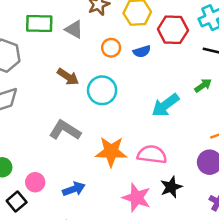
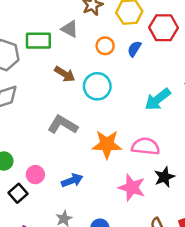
green rectangle: (39, 23) -> (38, 41), moved
blue semicircle: (142, 51) -> (134, 49), turned 140

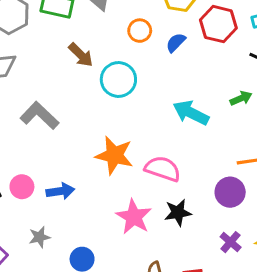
cyan arrow: (158, 99) -> (191, 113), turned 52
gray L-shape: (63, 125) -> (39, 116), moved
pink circle: (35, 175) -> (22, 187), moved

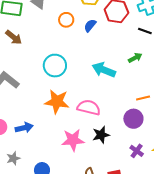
brown arrow: (81, 55) -> (14, 37), moved
cyan circle: (118, 79) -> (55, 66), moved
pink star: (134, 217) -> (73, 140), turned -30

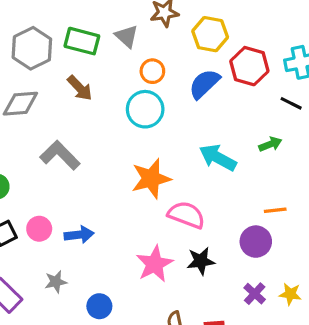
orange circle: (66, 20) -> (152, 71), moved
blue semicircle: (90, 25) -> (204, 84), size x1.5
cyan circle: (55, 66) -> (145, 109), moved
orange star: (57, 102) -> (151, 179), moved, turned -30
pink star: (73, 140) -> (155, 264), turned -30

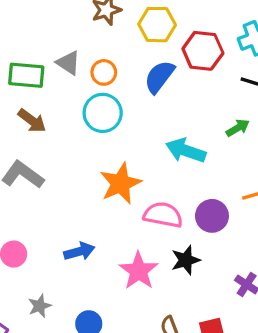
gray triangle: (127, 36) -> (68, 63), moved
green rectangle: (82, 41) -> (26, 75), moved
brown arrow: (80, 88) -> (32, 121), moved
blue arrow: (79, 235) -> (79, 251), moved
purple circle: (256, 242) -> (212, 216), moved

